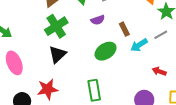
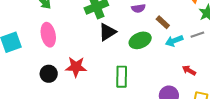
brown rectangle: (124, 29) -> (163, 22), turned -32
black triangle: (57, 54) -> (107, 32), moved

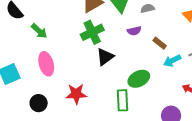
green ellipse: (140, 40) -> (139, 79), moved
black circle: (49, 74) -> (39, 103), moved

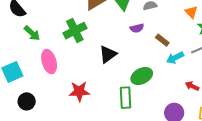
green arrow: (39, 31) -> (32, 33), moved
green cross: (92, 32) -> (75, 31), moved
black circle: (39, 103) -> (27, 101), moved

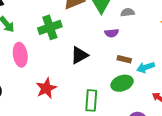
brown rectangle: (162, 40) -> (124, 59), moved, turned -32
green ellipse: (142, 76) -> (122, 83), moved
red star: (79, 91) -> (46, 88), turned -30

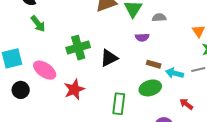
green cross: (50, 27) -> (78, 48), moved
pink ellipse: (20, 55) -> (45, 70), moved, turned -50
cyan arrow: (146, 67) -> (175, 73), turned 30

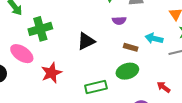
green cross: (78, 48) -> (40, 29), moved
cyan arrow: (175, 73) -> (154, 38), moved
green rectangle: (119, 104) -> (96, 87), turned 70

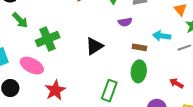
green ellipse: (127, 71) -> (139, 71), turned -60
red star: (51, 73) -> (55, 90), moved
green rectangle: (96, 87) -> (109, 91), turned -50

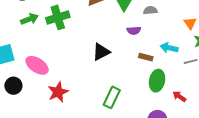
green arrow: (20, 20) -> (29, 19), turned -72
green cross: (48, 39) -> (58, 17), moved
green ellipse: (139, 71) -> (157, 81), moved

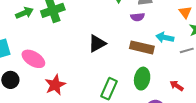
purple semicircle: (134, 31) -> (138, 17), moved
brown rectangle: (146, 57) -> (142, 47), size x1.6
green ellipse: (157, 81) -> (142, 79), moved

